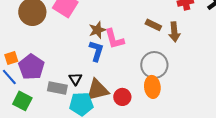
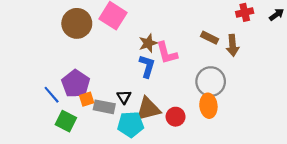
orange square: (11, 58) -> (87, 99), moved

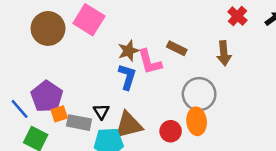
red cross: (245, 12) -> (237, 16), turned -35
brown rectangle: (210, 38) -> (177, 48), moved
red circle: (176, 117) -> (171, 131), moved

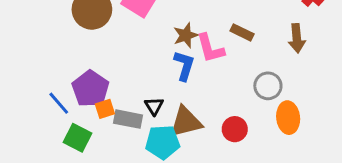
gray circle: (199, 94) -> (268, 86), size x0.7
orange ellipse: (197, 121) -> (288, 118), moved

